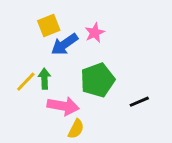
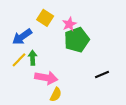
yellow square: (49, 26) -> (45, 18), moved, turned -35
blue arrow: (65, 44) -> (22, 37), moved
green pentagon: (98, 80) -> (77, 40), moved

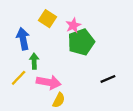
blue arrow: (22, 37) -> (23, 39), turned 114
yellow line: (19, 60) -> (19, 78), moved

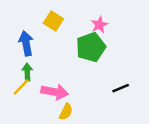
pink star: (73, 25) -> (99, 25), moved
green arrow: (34, 61) -> (27, 72), moved

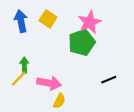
pink star: (99, 25) -> (90, 22), size x1.5
blue arrow: (26, 43) -> (21, 21), moved

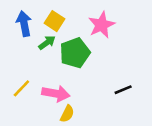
green pentagon: (82, 42) -> (75, 53), moved
green arrow: (24, 65) -> (47, 43), moved, turned 56

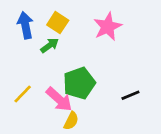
green pentagon: (75, 53) -> (79, 83), moved
pink arrow: (56, 93) -> (59, 99), turned 32

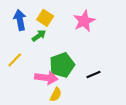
yellow line: (23, 94) -> (15, 60), moved
black line: (130, 95) -> (94, 75), moved
pink arrow: (59, 99) -> (46, 78), turned -35

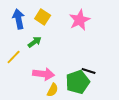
green arrow: (39, 36) -> (35, 42), moved
green pentagon: (62, 65) -> (78, 82), moved
black line: (94, 75) -> (89, 71), turned 40

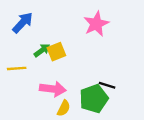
yellow square: (43, 17) -> (56, 52), moved, turned 35
blue arrow: (19, 19) -> (23, 23), turned 54
yellow line: (14, 57) -> (17, 68), turned 42

